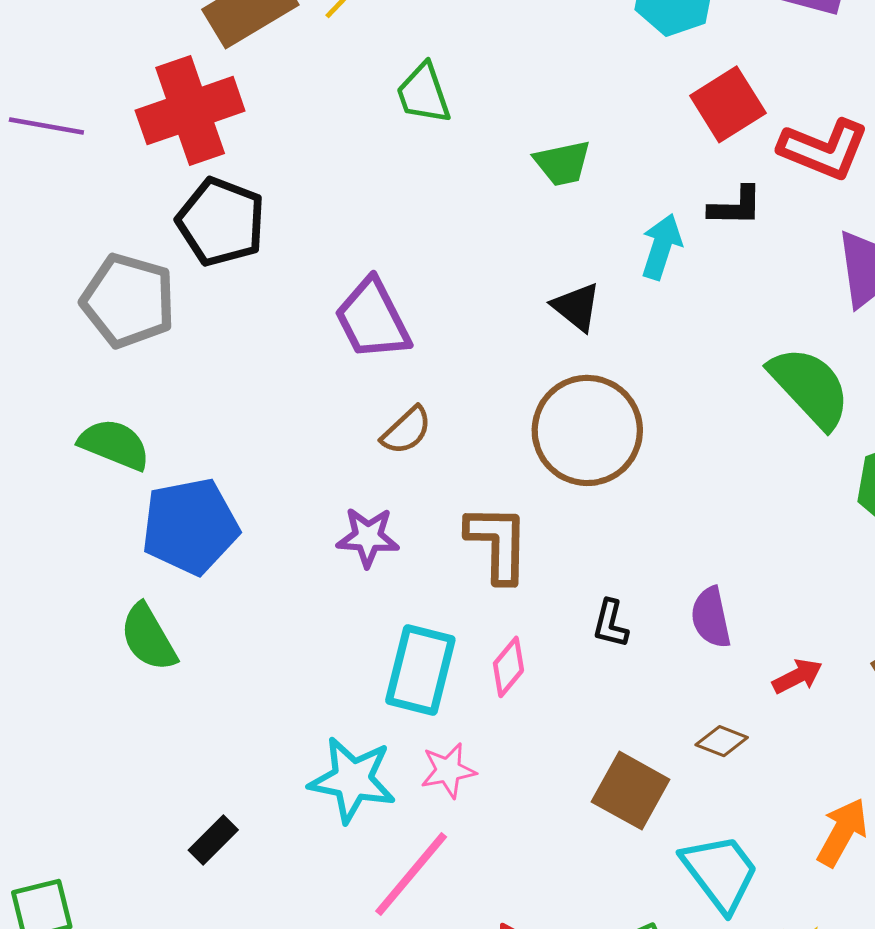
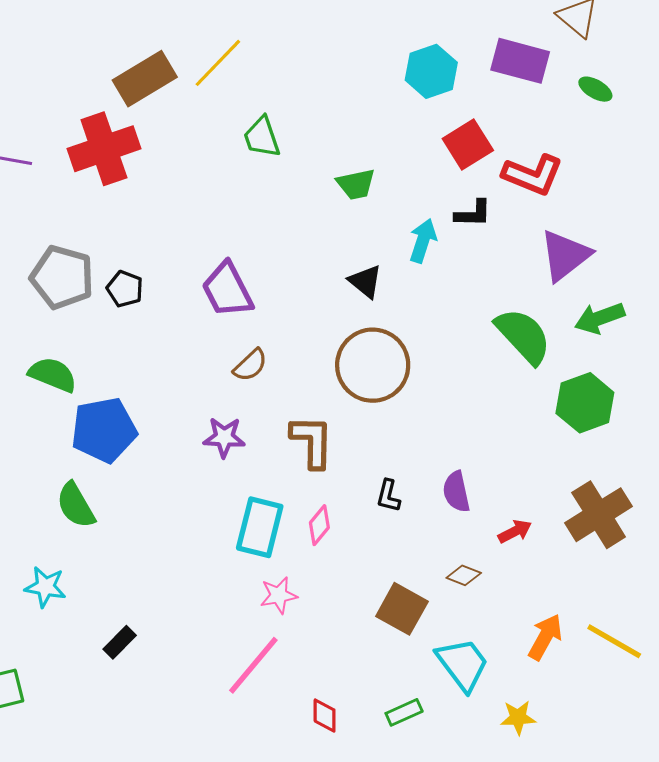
black pentagon: (221, 222) -> (125, 289), moved, size x0.6
cyan star: (352, 780) -> (45, 587), moved, size x0.7

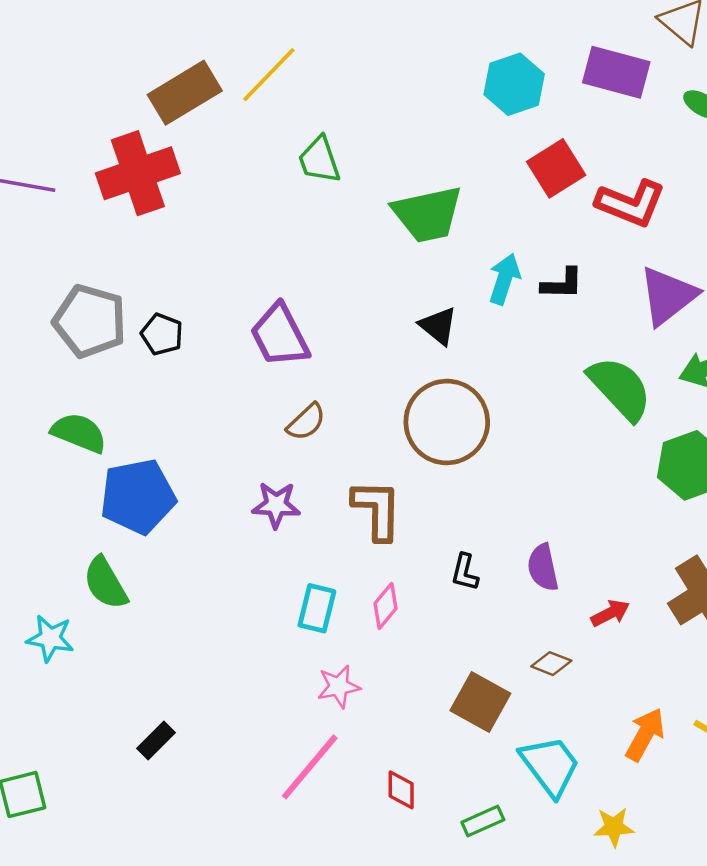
green trapezoid: (356, 184) -> (428, 214), size x1.6
black L-shape: (473, 214) -> (562, 284), moved
cyan rectangle: (260, 527) -> (317, 608), size x0.7
cyan star: (45, 587) -> (50, 638), moved
red diamond: (325, 715) -> (401, 790), moved

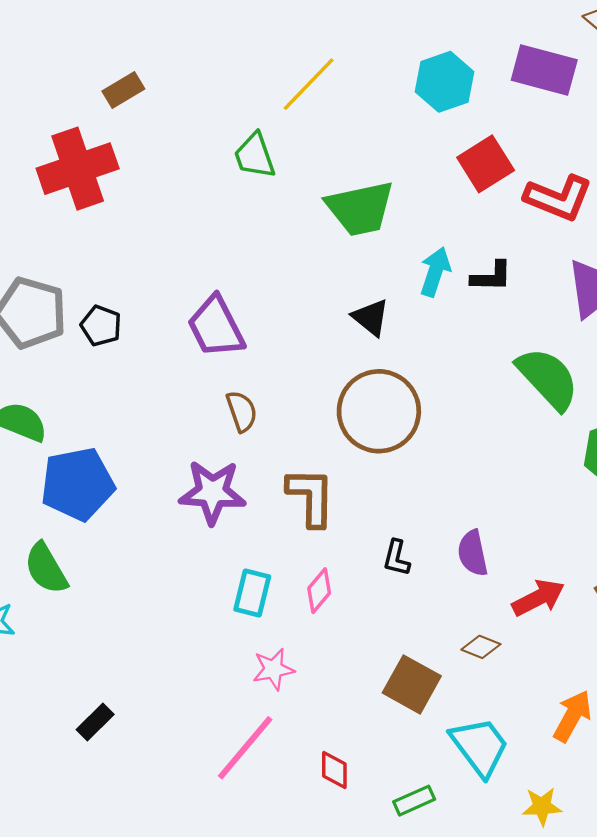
yellow line: (269, 75) -> (309, 84), moved
brown rectangle: (185, 93) -> (123, 90), size x0.6
brown semicircle: (306, 422) -> (242, 411), turned -66
purple star: (276, 505) -> (212, 492), size x1.4
red arrow: (610, 613) -> (538, 598), size x1.4

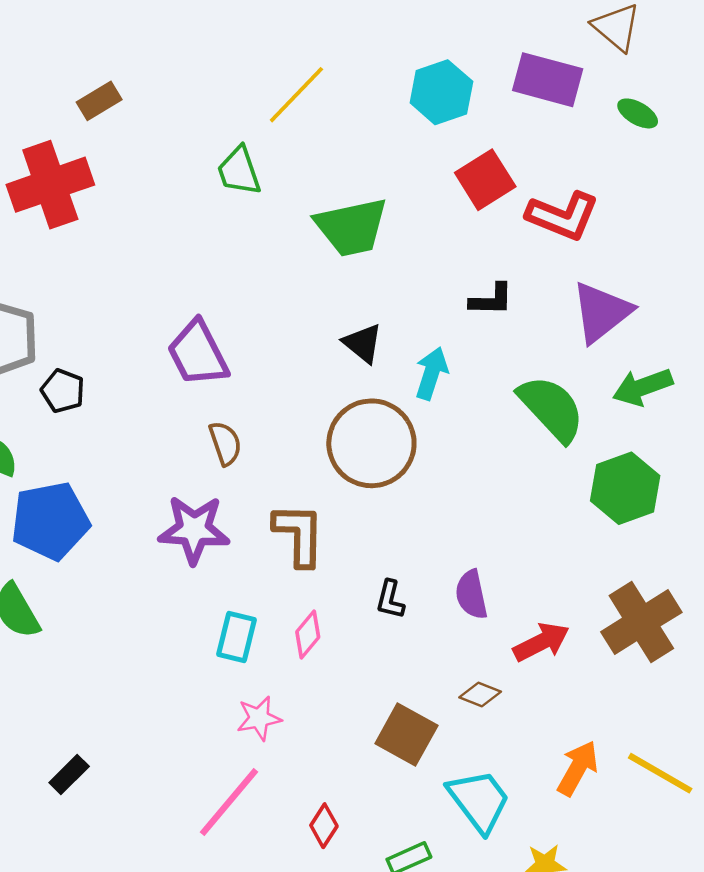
cyan arrow: (435, 272) -> (431, 373), moved
black pentagon: (101, 326) -> (63, 391), moved
red diamond: (334, 770) -> (324, 826), turned 33

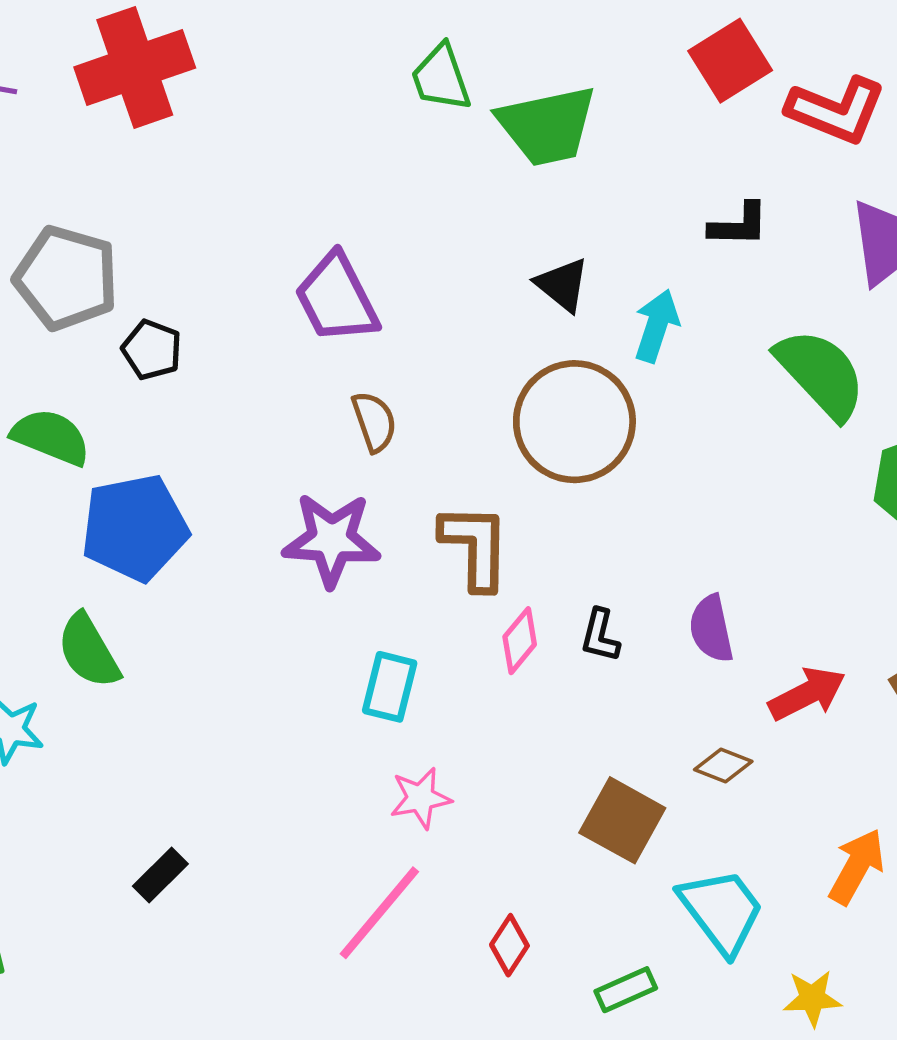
green trapezoid: (239, 171) -> (441, 78), moved
pink diamond: (308, 635) -> (520, 641), moved

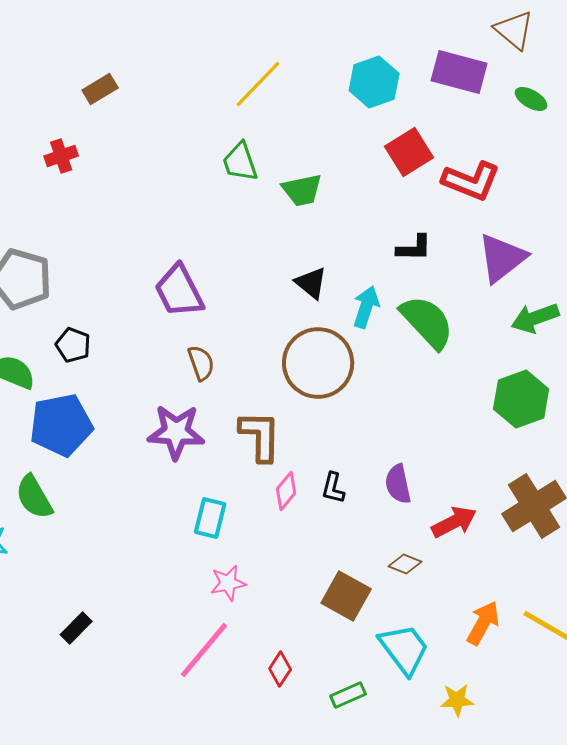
red cross: (135, 67) -> (61, 156), size x0.5
green trapezoid: (547, 126) -> (302, 190), size x0.7
black pentagon: (152, 350) -> (73, 345), moved
green semicircle: (821, 374) -> (427, 322), moved

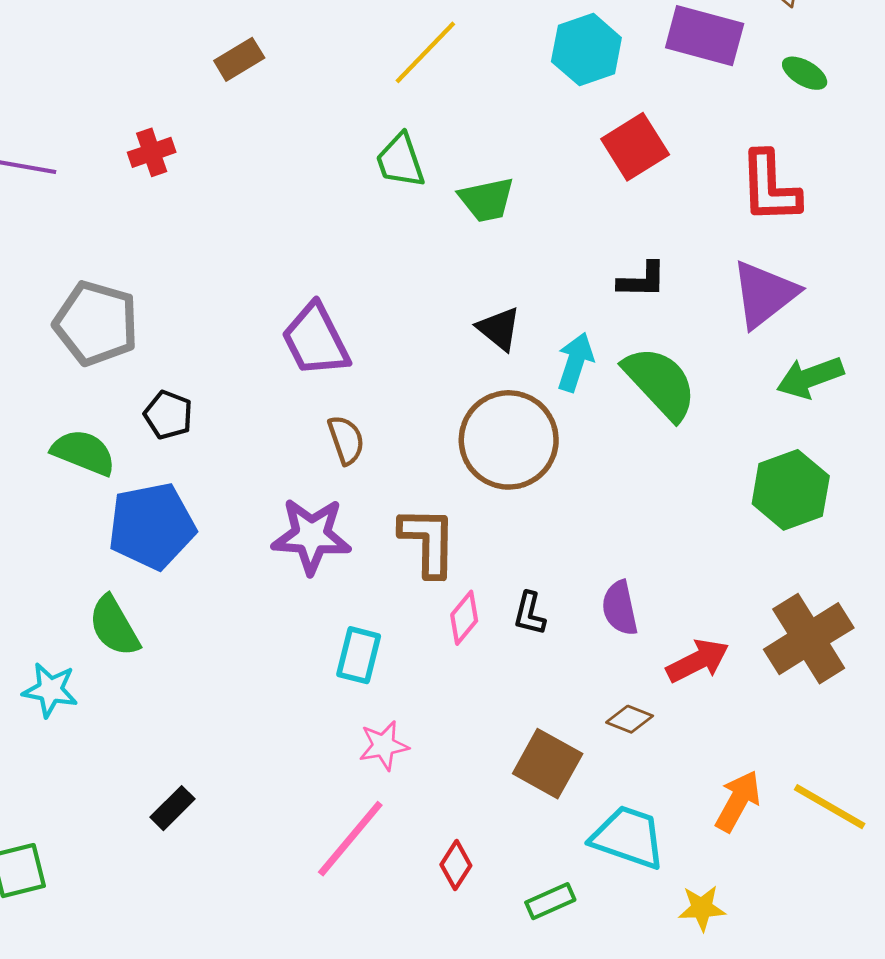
brown rectangle: (100, 89) -> (239, 59), moved
red L-shape: (471, 181) -> (770, 187), moved, turned 66
cyan trapezoid: (404, 649) -> (628, 837), turned -34

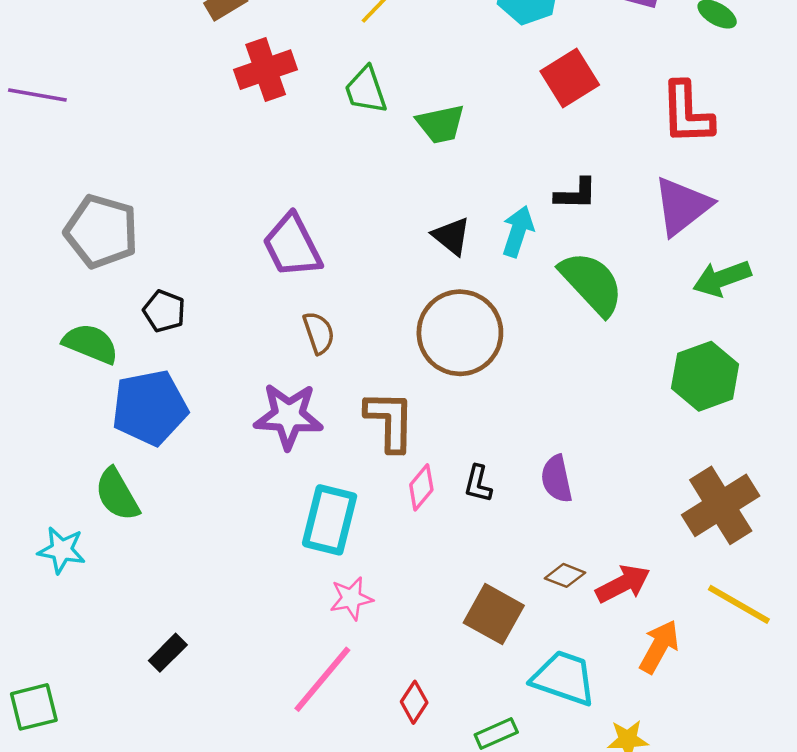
red cross: (152, 152) -> (266, 70), moved, size x1.5
cyan arrow: (575, 362) -> (518, 231), moved
cyan rectangle: (359, 655) -> (330, 520), size x1.4
red arrow: (698, 661) -> (623, 584), moved
yellow line: (830, 807) -> (739, 604), moved

